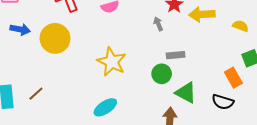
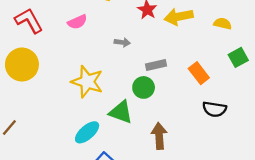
gray arrow: (158, 24) -> (122, 42), moved, turned 128
orange rectangle: (233, 78) -> (199, 73), moved
green triangle: (186, 93) -> (121, 112), moved

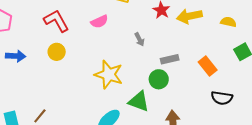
gray arrow: (122, 42) -> (140, 39), turned 56
yellow circle: (22, 65) -> (57, 52), moved, size x0.6

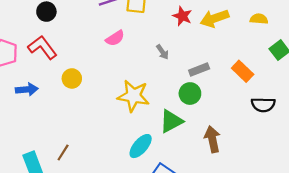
red L-shape: (56, 21) -> (42, 47), moved
green triangle: (139, 101) -> (171, 121), turned -40

